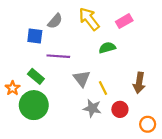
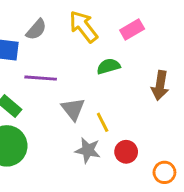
brown arrow: (139, 83) -> (160, 85), moved

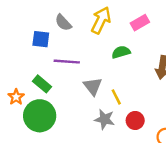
yellow arrow: (83, 27) -> (101, 20), turned 64
gray semicircle: (36, 29) -> (63, 23), turned 96

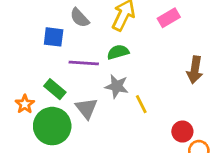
green semicircle: (121, 52) -> (118, 52), moved
gray triangle: (93, 86) -> (86, 108), moved
gray star: (104, 119) -> (117, 86), moved
red circle: (135, 120) -> (182, 132), moved

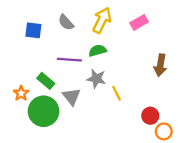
blue square: (54, 37) -> (33, 30), moved

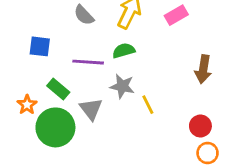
blue square: (33, 30) -> (40, 46), moved
red circle: (150, 116) -> (200, 126), moved

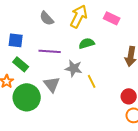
pink rectangle: (176, 15) -> (112, 18), turned 56
green semicircle: (124, 51) -> (87, 43), moved
green rectangle: (58, 89) -> (21, 64), moved

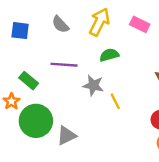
blue square: (16, 40) -> (20, 31), moved
gray triangle: (52, 84) -> (66, 135), moved, turned 42

